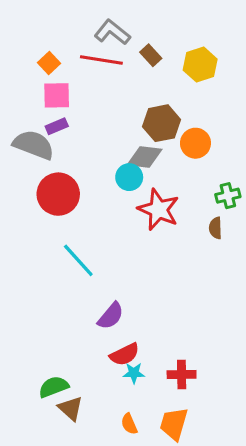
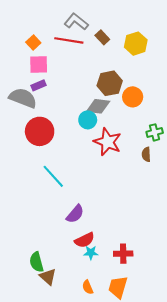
green semicircle: (54, 387) -> (36, 262), turned -84

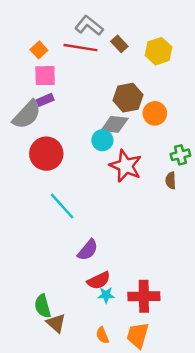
gray semicircle: (23, 98) -> (27, 115), turned 112
red cross: (123, 254) -> (144, 296), size x1.4

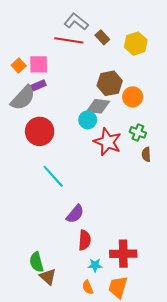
orange square: (39, 50) -> (19, 66), moved
green cross: (180, 155) -> (138, 132), moved, turned 35
red semicircle: (99, 280) -> (85, 240), turned -60
cyan star: (106, 295) -> (95, 265), moved

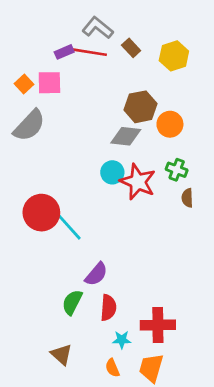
purple rectangle: (39, 85) -> (64, 52), moved
cyan circle: (88, 120) -> (112, 172), moved
red circle: (40, 131) -> (41, 213), moved
green semicircle: (36, 262) -> (72, 302), moved, turned 42

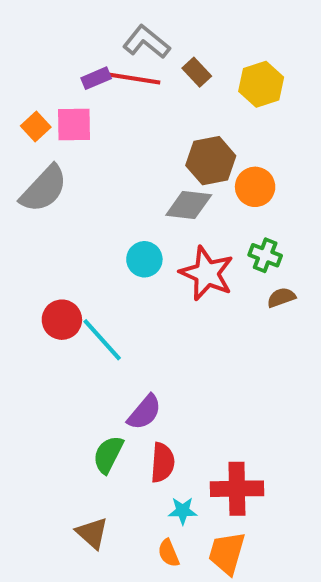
cyan circle: (112, 172) -> (144, 259), moved
brown semicircle: (187, 198) -> (281, 298), turned 72
red circle: (41, 213) -> (62, 320), size x0.7

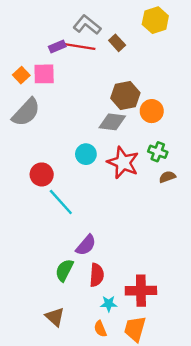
yellow hexagon: (261, 84) -> (155, 20), moved
red circle: (62, 320) -> (42, 174), moved

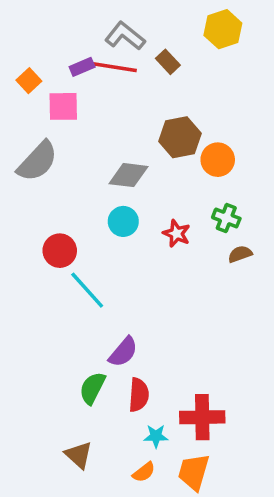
orange square: (21, 75) -> (29, 81), moved
gray diamond: (112, 122) -> (128, 175), moved
red star: (123, 163) -> (176, 233), size x0.6
orange semicircle: (100, 329) -> (144, 472), turned -105

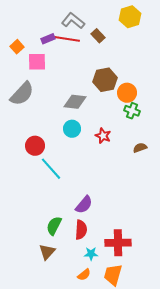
green cross: (226, 218) -> (132, 111), moved
purple semicircle: (123, 352) -> (84, 205), moved
brown triangle: (79, 455) -> (47, 252), moved, turned 30

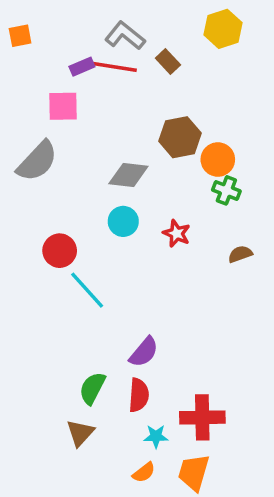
orange square: (17, 47) -> (20, 36), moved, turned 32

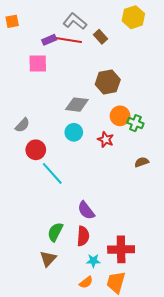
orange circle: (218, 160) -> (120, 116), moved
gray semicircle: (37, 161) -> (22, 125), moved, size x0.6
green cross: (226, 190) -> (135, 123), moved
brown semicircle: (240, 254) -> (142, 162), moved
purple semicircle: (144, 352) -> (86, 210), turned 102

